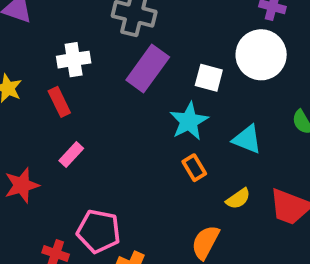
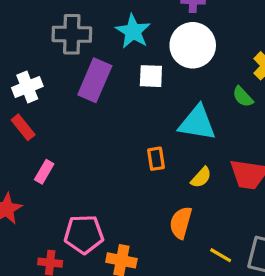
cyan star: (189, 121) -> (133, 31), moved
cyan triangle: (247, 139) -> (197, 123), size x1.4
orange rectangle: (194, 168) -> (156, 159), turned 35

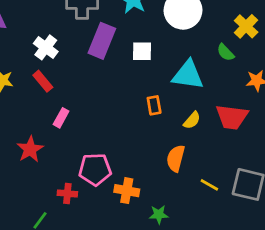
white square: (151, 76) -> (142, 51), moved
white cross: (27, 87) -> (46, 47), turned -30

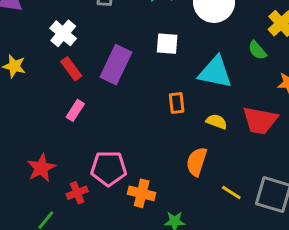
purple rectangle: (102, 41) -> (116, 65), moved
red rectangle: (43, 81) -> (71, 69), moved
yellow semicircle: (192, 120) -> (217, 122), turned -114
red star: (30, 149) -> (41, 168), moved
red cross: (67, 194) -> (77, 193), turned -30

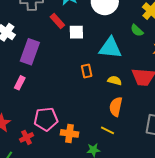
purple rectangle: (116, 65) -> (30, 52), moved
red rectangle: (71, 69) -> (57, 21), moved
orange semicircle: (197, 162) -> (116, 107), moved
yellow line: (231, 193) -> (107, 130), moved

